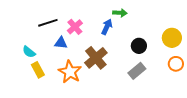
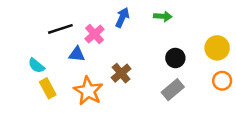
green arrow: (120, 13) -> (163, 16), moved
blue arrow: (107, 27) -> (122, 18), moved
brown cross: (96, 58) -> (121, 73), size x0.7

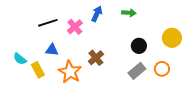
blue triangle: (77, 54) -> (52, 50), moved
cyan semicircle: (36, 66) -> (20, 59), moved
orange circle: (222, 81) -> (162, 69), moved

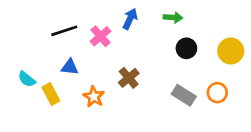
black circle: (139, 46) -> (186, 48), moved
gray rectangle: (137, 71) -> (184, 95), turned 72
orange star: (70, 72) -> (94, 97), size x0.7

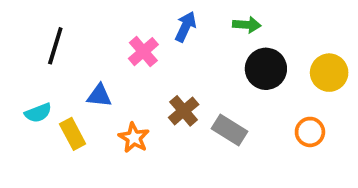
black line: (64, 31) -> (55, 46), moved, turned -55
black circle: (186, 48) -> (266, 69), size x1.4
cyan semicircle: (27, 79) -> (38, 113), turned -60
gray rectangle: (184, 95) -> (230, 130), moved

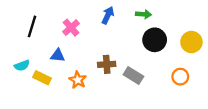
pink cross: (143, 52) -> (71, 28), moved
brown cross: (184, 111) -> (107, 64), turned 36
yellow rectangle: (73, 134) -> (42, 78), turned -36

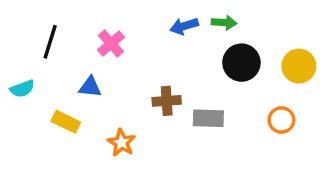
blue arrow: (108, 15) -> (184, 26), moved, turned -132
cyan semicircle: (22, 65) -> (22, 89), moved
gray rectangle: (133, 75) -> (208, 118), turned -30
orange star: (78, 80) -> (121, 143), moved

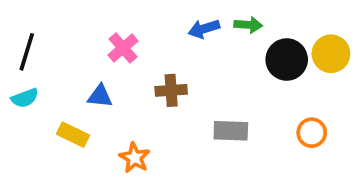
black line: (50, 42) -> (27, 52), moved
black circle: (241, 63) -> (287, 60), moved
yellow circle: (299, 66) -> (331, 54), moved
brown cross: (167, 101) -> (171, 90), moved

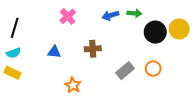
pink cross: (123, 48) -> (68, 16), moved
gray rectangle: (231, 131) -> (125, 71), turned -42
orange circle: (312, 133) -> (153, 69), moved
yellow rectangle: (73, 135) -> (12, 73), moved

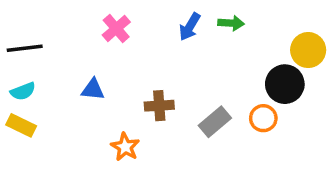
blue arrow: (110, 15) -> (190, 27), turned -42
black line: (15, 28) -> (25, 48), turned 66
black circle: (155, 32) -> (285, 84), moved
brown cross: (93, 49) -> (159, 106), moved

